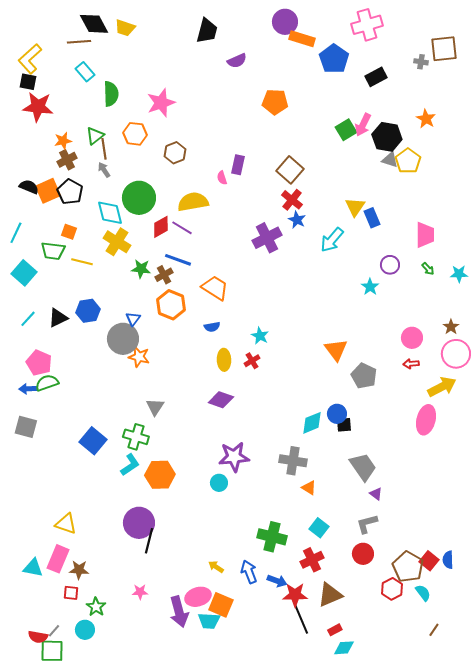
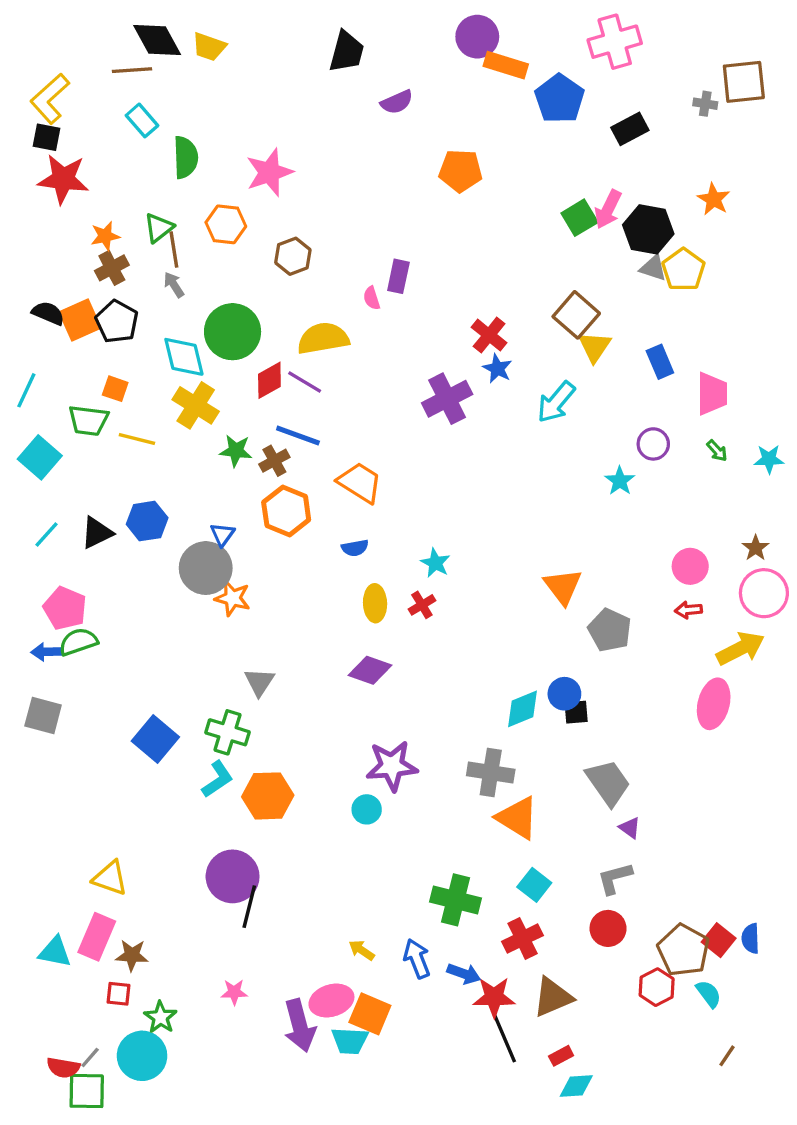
brown square: (290, 170) -> (576, 315), moved
blue rectangle: (372, 218) -> (660, 362), moved
orange triangle: (309, 488) -> (518, 818), size x1.8
cyan circle: (85, 630) -> (142, 1056), size x1.5

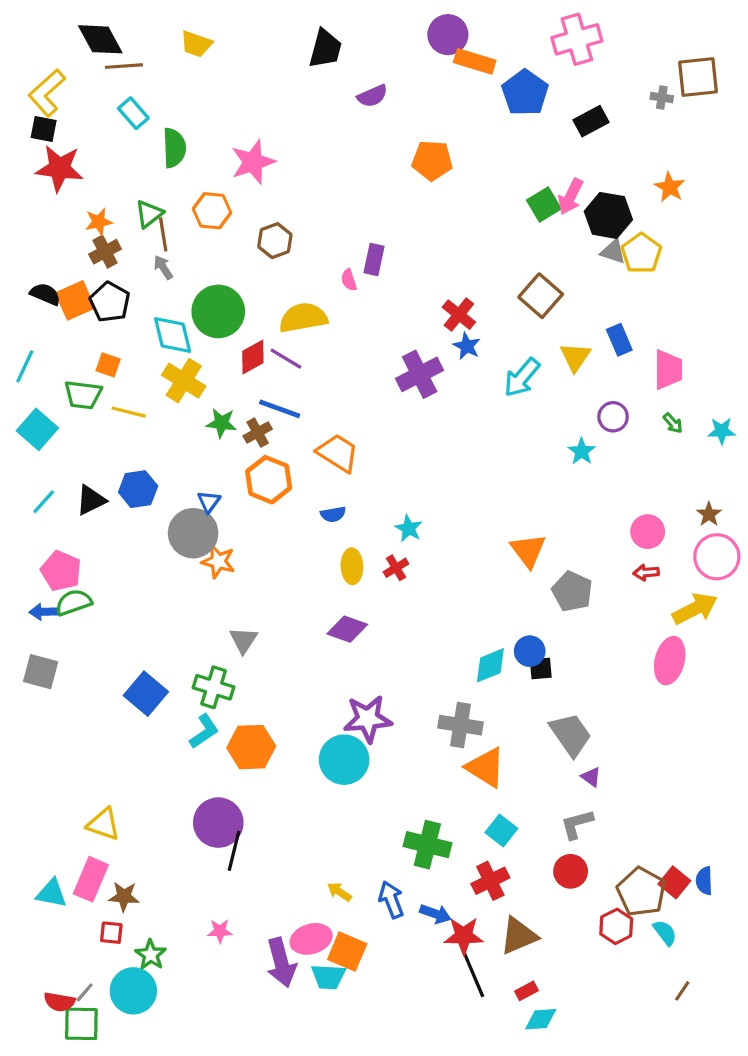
black diamond: (157, 40) -> (100, 39), moved
yellow triangle: (595, 347) -> (575, 357), moved
cyan circle: (367, 809) -> (344, 760), size x1.8

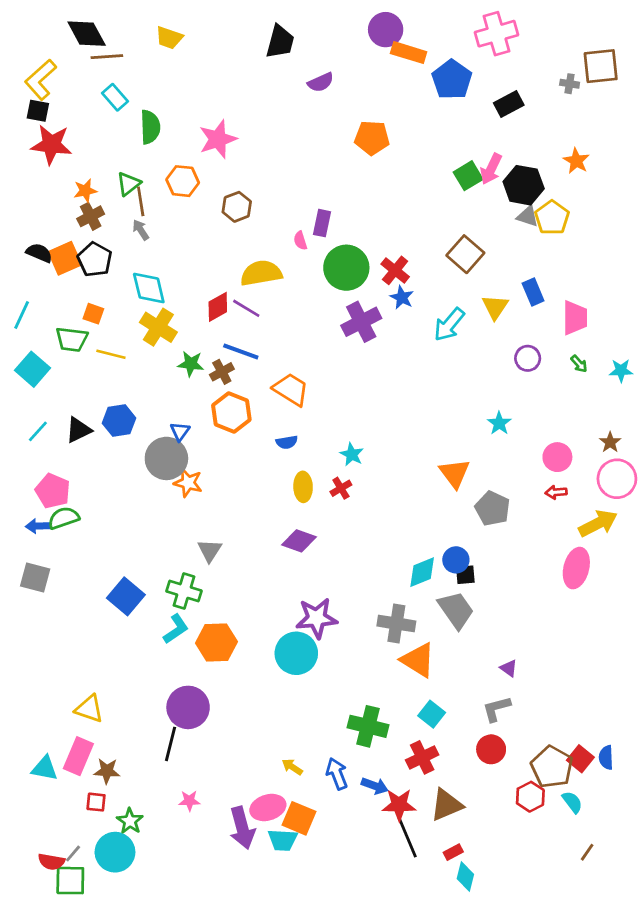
green circle: (218, 311) -> (346, 268), moved
cyan star: (582, 451) -> (499, 423), moved
gray trapezoid: (571, 734) -> (456, 610), moved
black line: (234, 851) -> (170, 744), moved
cyan diamond: (541, 1019) -> (465, 876), turned -72

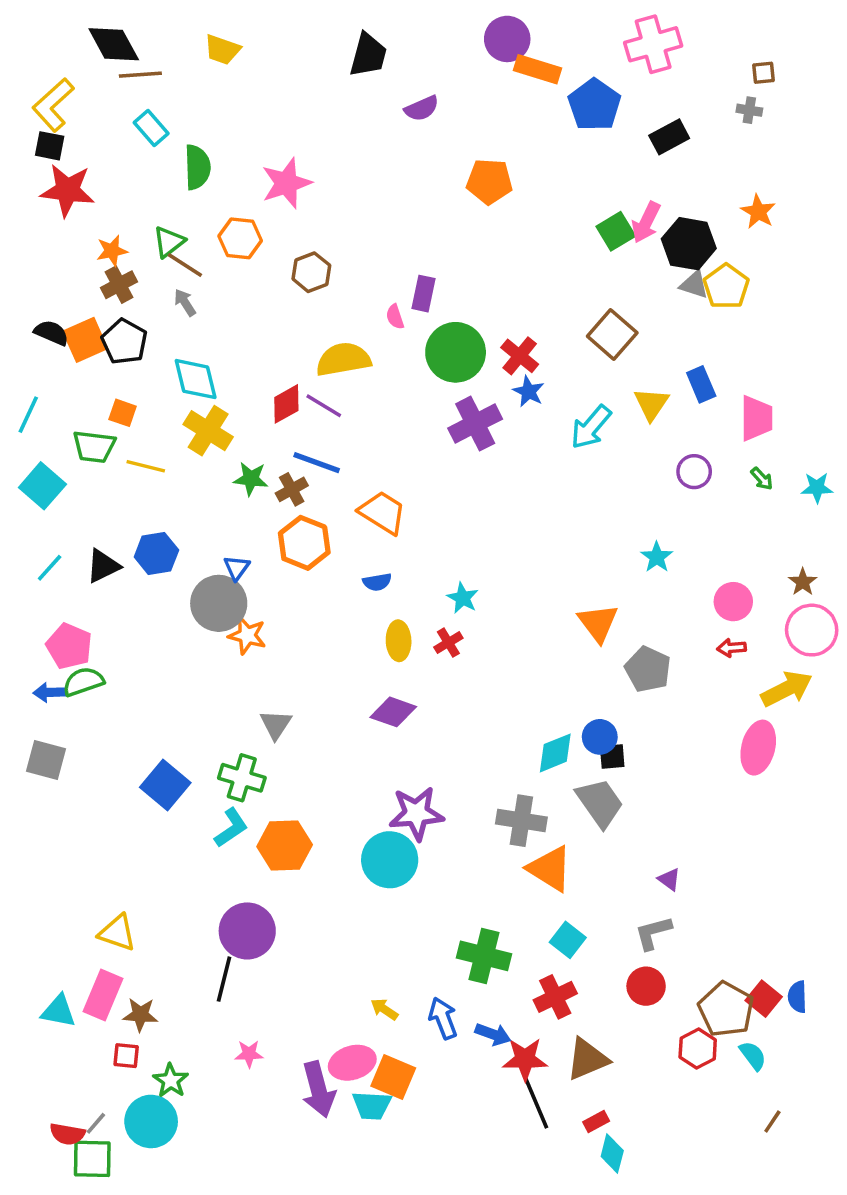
brown square: (601, 66) -> (764, 73), moved, size x0.5
brown line: (141, 201) -> (185, 265), turned -48

